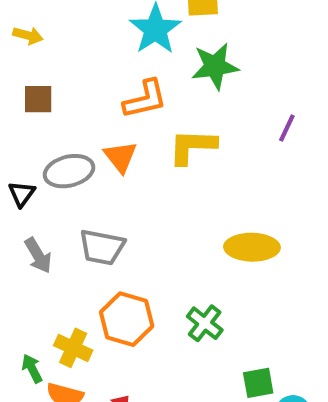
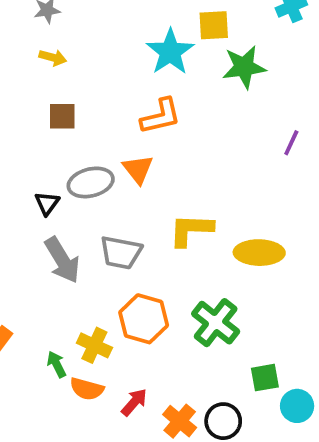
green star: (215, 66) -> (244, 67), moved
yellow L-shape: (192, 146) -> (191, 230), moved
gray arrow: (38, 255) -> (62, 260), size x1.4
green cross: (205, 323) -> (216, 323), size x1.4

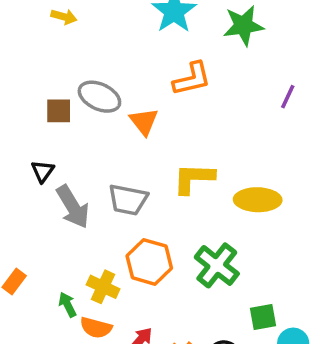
brown square: (62, 116) -> (59, 111), moved
orange L-shape: (161, 116) -> (192, 79), moved
gray ellipse: (91, 182) -> (99, 97), moved, turned 39
black triangle: (47, 203) -> (43, 171), moved

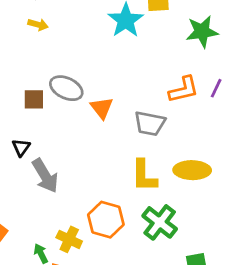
green star: (243, 26) -> (202, 32), moved
orange L-shape: (192, 79) -> (184, 90), moved
yellow L-shape: (194, 178) -> (144, 176), moved, turned -92
gray trapezoid: (128, 200) -> (150, 123), moved

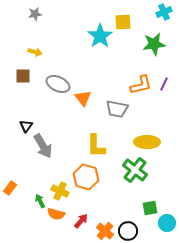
yellow arrow: (38, 25) -> (35, 52), moved
brown square: (34, 99) -> (23, 76), moved
yellow L-shape: (144, 176) -> (96, 146), moved
green cross: (160, 222) -> (135, 170), moved

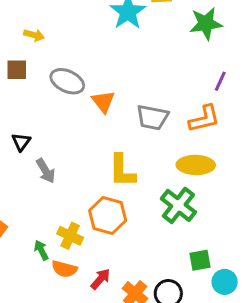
orange L-shape: (141, 85) -> (204, 119), moved
gray arrow: (43, 146) -> (46, 171), size x0.7

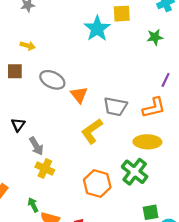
green star: (206, 24) -> (155, 37), size x0.7
yellow L-shape: (122, 171) -> (92, 131), moved, turned 55
orange hexagon: (108, 215) -> (97, 184), moved
yellow cross: (70, 236) -> (45, 169), moved

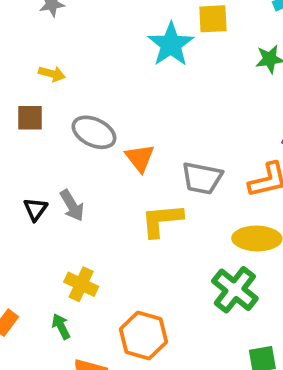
yellow L-shape: (92, 131) -> (162, 220), turned 30
gray arrow: (36, 146) -> (72, 206), moved
orange hexagon: (97, 184) -> (143, 336), moved
green arrow: (33, 205) -> (61, 326), moved

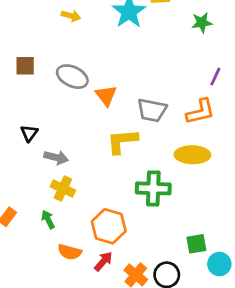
yellow arrow: (52, 74) -> (71, 16), moved
gray arrow: (72, 206) -> (56, 157), moved, turned -45
green cross: (235, 290) -> (153, 188), moved, turned -36

